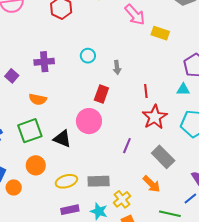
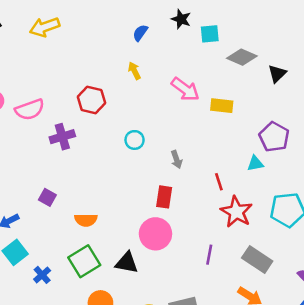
cyan circle: (88, 56) -> (135, 140), moved
purple cross: (44, 62) -> (62, 137), moved
cyan triangle: (183, 89) -> (255, 163), moved

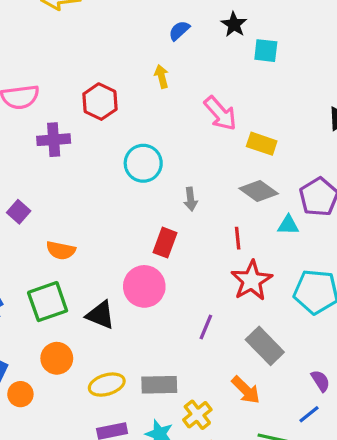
gray diamond: (242, 57) -> (259, 191), moved
cyan circle: (135, 140) -> (143, 163), size x1.5

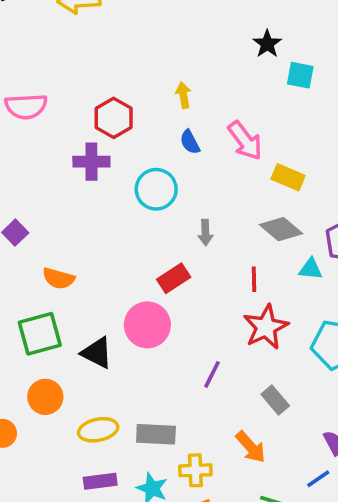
blue semicircle: (179, 31) -> (190, 142), moved, turned -80
purple cross: (54, 140) -> (91, 162), moved
red rectangle: (165, 243) -> (174, 278), turned 32
gray rectangle: (265, 346) -> (275, 400), size x0.7
yellow cross: (197, 415) -> (195, 470), turned 32

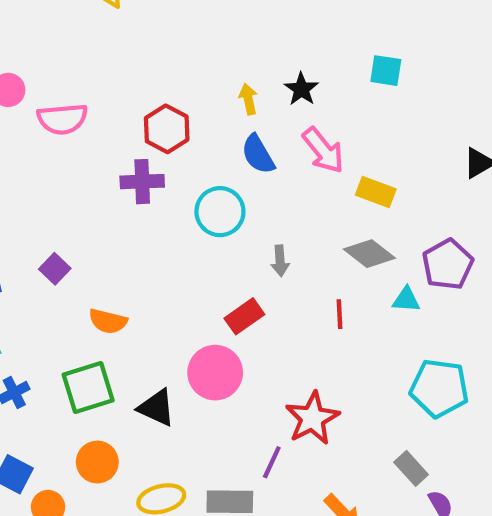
black star: (267, 44) -> (301, 89), moved
blue semicircle: (190, 142) -> (258, 154), size x1.4
red star: (266, 327) -> (312, 418), moved
purple line: (212, 374) -> (272, 462), moved
gray rectangle: (275, 400) -> (411, 468), moved

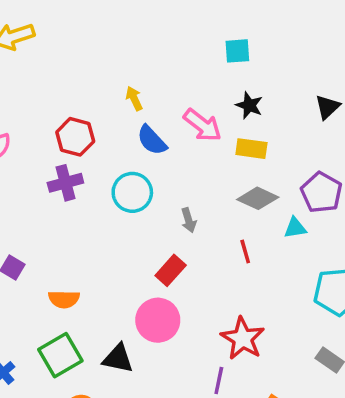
black star: (301, 89) -> (249, 105), moved

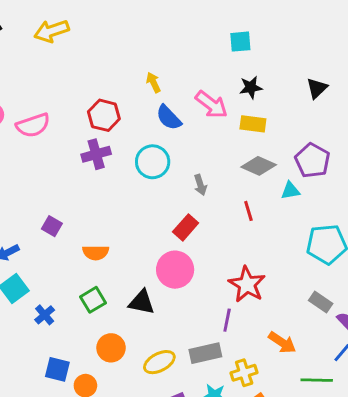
black star: (249, 105) -> (251, 87), turned -30
green square: (60, 355) -> (93, 300), size x0.7

